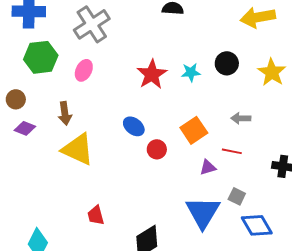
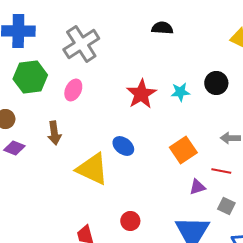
yellow triangle: (78, 149) -> (92, 169), moved
red circle: (157, 149) -> (130, 221), moved
gray square: (237, 196) -> (226, 206), moved

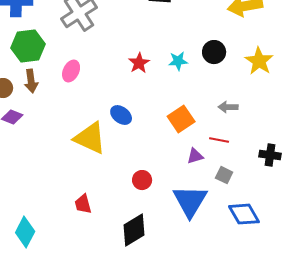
pink ellipse: (73, 90) -> (71, 71), moved
red star: (141, 94) -> (139, 63), size x0.7
brown arrow: (54, 133) -> (31, 81), moved
red circle: (130, 221) -> (142, 180), moved

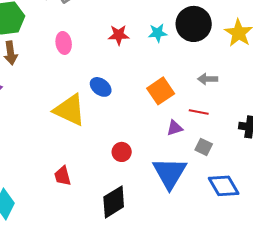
black circle: (214, 52) -> (194, 24), size x1.5
red star: (139, 63) -> (119, 35), turned 30
pink ellipse: (71, 71) -> (64, 43), moved, turned -35

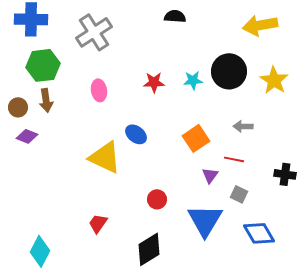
purple triangle: (175, 128) -> (210, 175), turned -36
red trapezoid: (63, 176) -> (98, 223), turned 50

